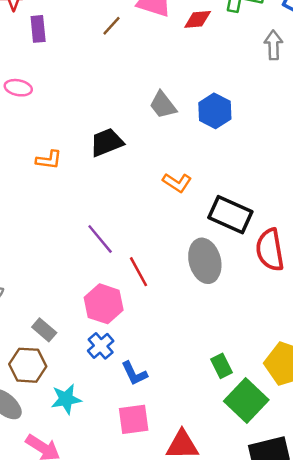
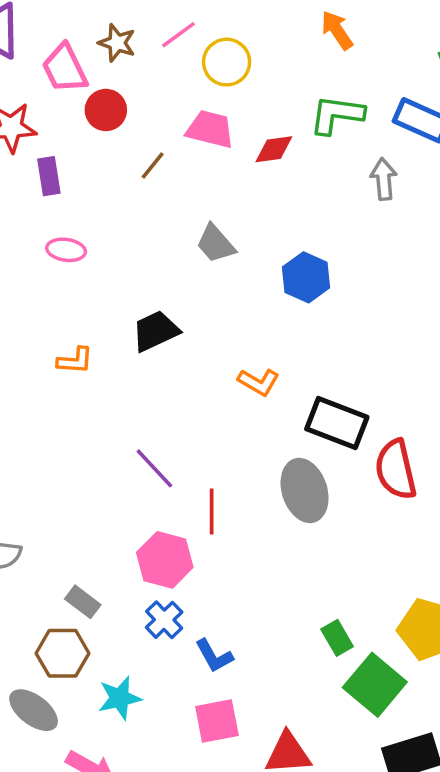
pink ellipse: (18, 88) -> (66, 250), moved
gray trapezoid: (163, 105) -> (216, 244), moved
red line: (139, 272) -> (212, 511), turned 32

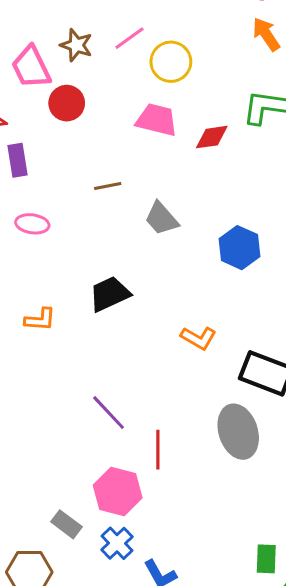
brown line: (153, 166) -> (108, 186), moved, turned 40
gray rectangle: (83, 602) -> (66, 524), moved
green rectangle: (337, 638) -> (266, 559), turned 32

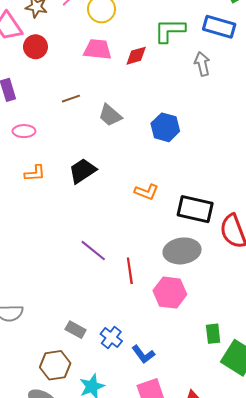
orange L-shape: (40, 319) -> (35, 173), moved
gray ellipse: (238, 432) -> (182, 251), turned -72
pink hexagon: (118, 491) -> (170, 293), moved

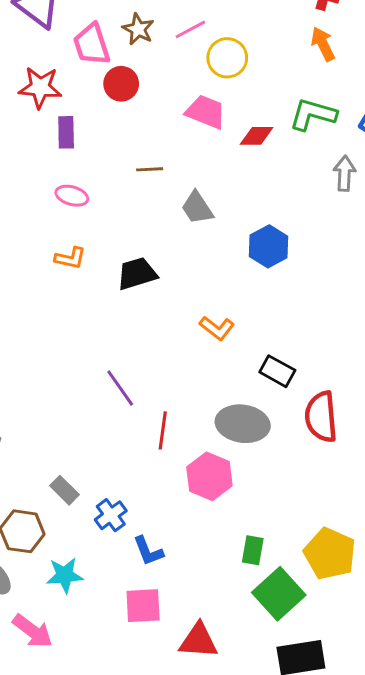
black rectangle: (195, 209) -> (277, 371), size x0.7

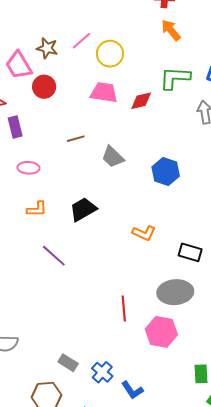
purple line: (120, 388) -> (54, 256), moved

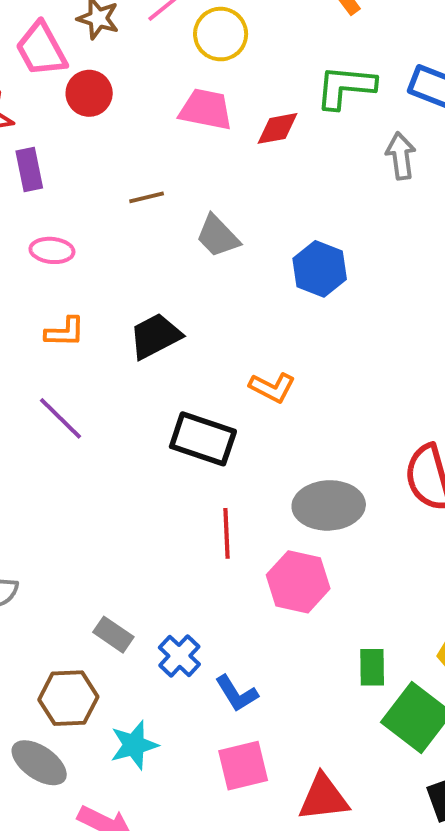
black rectangle: (190, 252) -> (203, 439), moved, size x1.4
purple line: (54, 256) -> (61, 418), moved

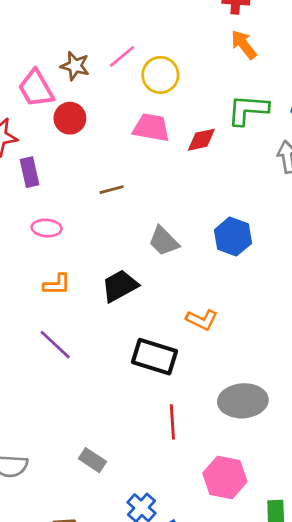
gray trapezoid: (218, 236) -> (164, 241), moved
pink hexagon: (298, 582) -> (225, 477), moved
gray rectangle: (113, 635) -> (92, 460), moved

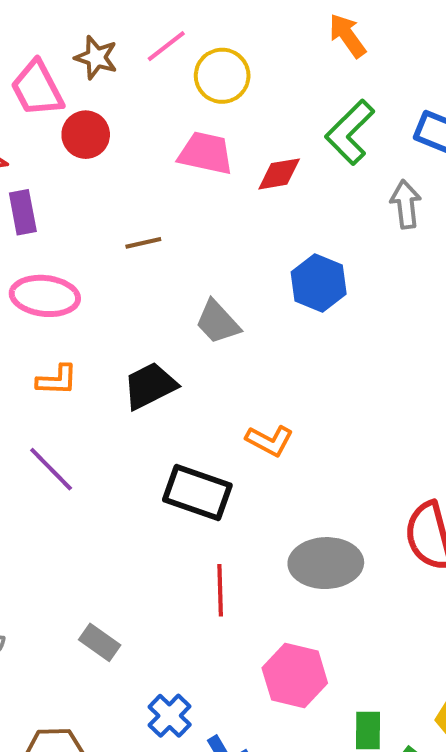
green L-shape: (248, 110) -> (350, 132), turned -51
pink ellipse: (47, 228) -> (45, 296), size x1.5
blue hexagon: (233, 237) -> (319, 283), moved

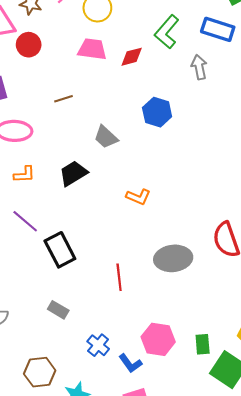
black rectangle: (197, 492) -> (60, 250), moved, turned 48
pink hexagon: (295, 675) -> (158, 339), moved

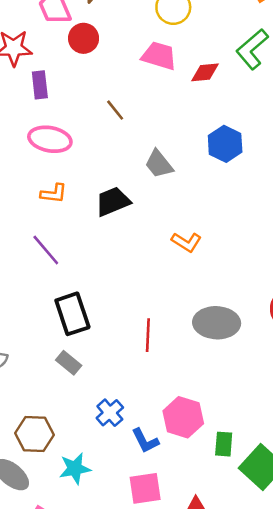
brown line: (64, 99) -> (115, 110), turned 60
black rectangle: (60, 250) -> (72, 314), moved
green rectangle: (203, 344) -> (224, 444), moved

